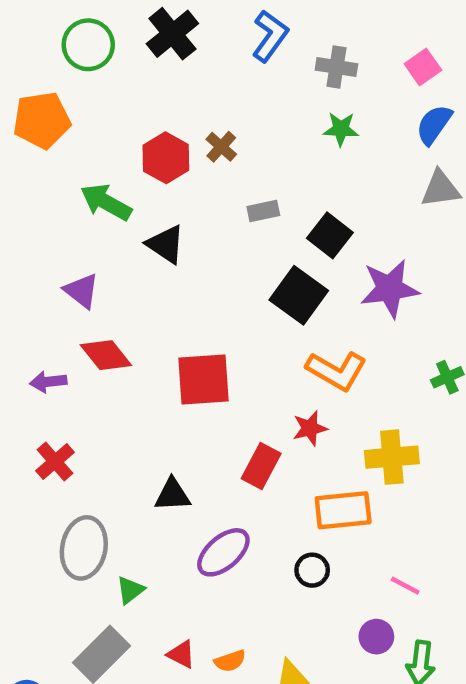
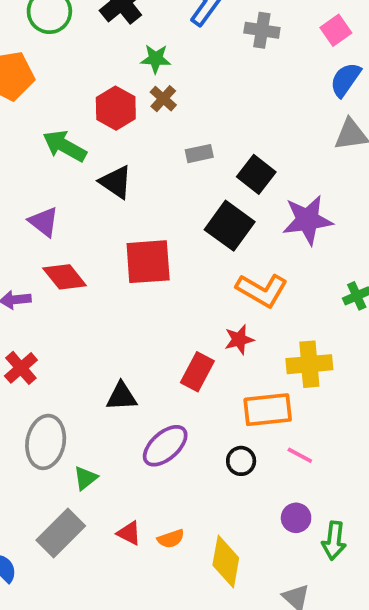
green star: (341, 129) -> (156, 59), moved
red square: (203, 379) -> (148, 262), moved
pink line: (405, 586) -> (300, 455), moved

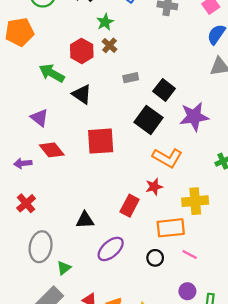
green star: (156, 59) -> (105, 22), turned -30

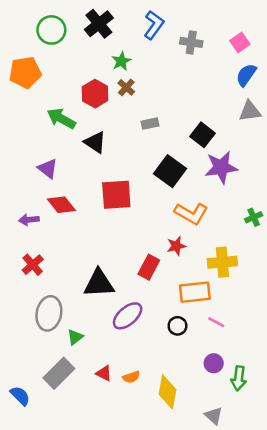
black square: (164, 90) -> (202, 135), moved
black triangle: (85, 220) -> (99, 283), size x1.5

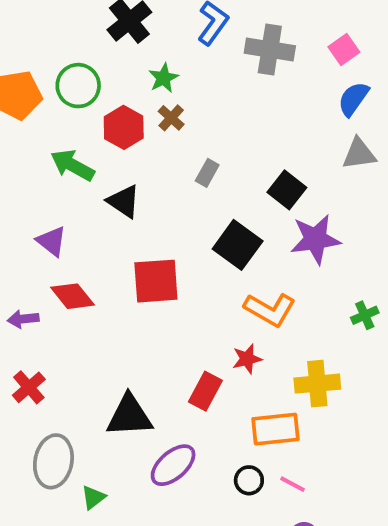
green circle: (51, 30) -> (78, 86), moved
gray cross: (191, 42) -> (270, 50), size x1.4
gray rectangle: (150, 124) -> (207, 173), turned -49
pink line: (216, 322) -> (293, 484), moved

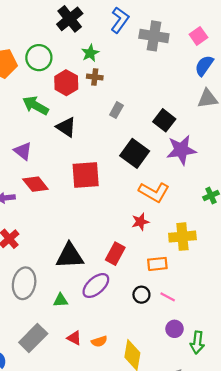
brown cross: (171, 118) -> (95, 77), turned -35
red rectangle: (205, 391) -> (115, 254), moved
orange rectangle: (276, 429) -> (157, 264), size x0.7
green triangle: (93, 497) -> (61, 300), moved, turned 35

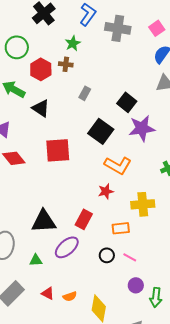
green star: (90, 53) -> (73, 43), moved

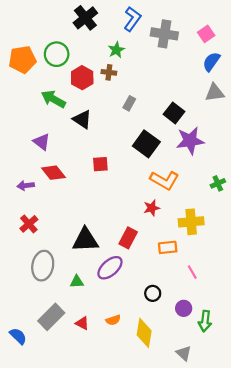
red square: (58, 150) -> (100, 164), size x0.6
black circle: (107, 255) -> (153, 293), moved
pink line: (130, 257) -> (192, 272), moved, turned 32
red triangle: (48, 293) -> (82, 323), moved

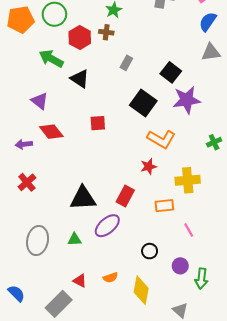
gray ellipse: (43, 266) -> (38, 240), moved
gray rectangle: (51, 317) -> (59, 304), moved

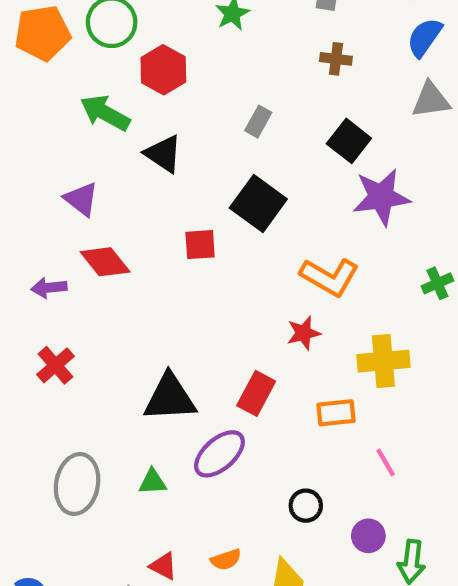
brown cross: (106, 32) -> (336, 59), moved
black square: (143, 103) -> (258, 204), moved

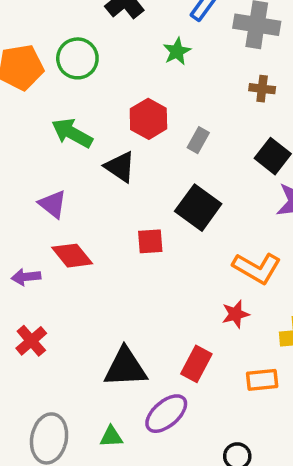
red hexagon: (163, 70) -> (148, 119), moved

